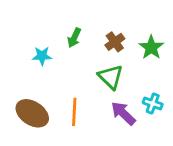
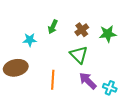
green star: (151, 47) -> (108, 34), turned 30
cyan cross: (153, 104) -> (110, 88), moved
brown ellipse: (32, 113) -> (16, 68), moved, turned -45

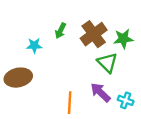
brown cross: (82, 30) -> (94, 34), size x1.6
green triangle: (79, 55) -> (107, 63), moved
orange line: (53, 80) -> (70, 103), moved

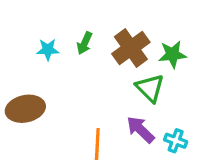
cyan star: (34, 46) -> (48, 50), moved

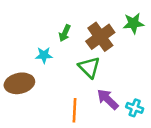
cyan star: (48, 50) -> (44, 55), moved
green star: (172, 54) -> (133, 23), moved
green triangle: (150, 88) -> (89, 67), moved

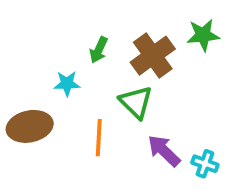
orange line: (75, 110) -> (99, 138), moved

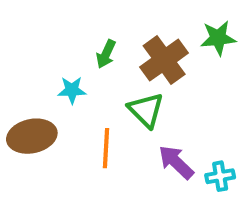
cyan cross: (205, 164) -> (220, 176), turned -30

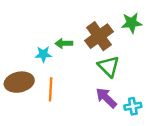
green arrow: (106, 54) -> (64, 43), moved, turned 63
green triangle: (146, 110) -> (109, 66), moved
orange line: (106, 148) -> (51, 89), moved

